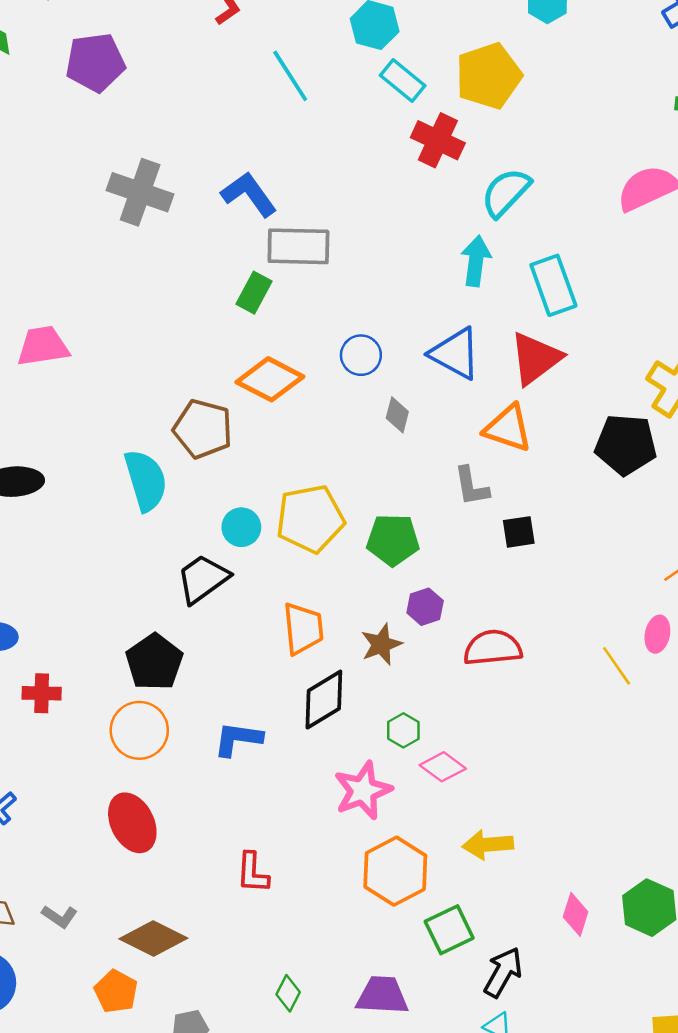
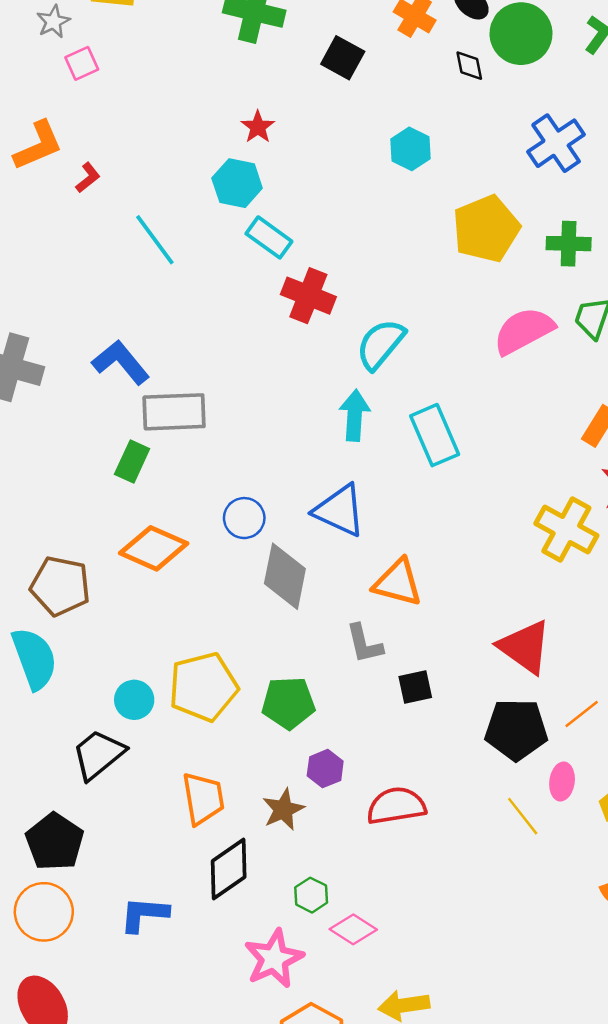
yellow pentagon: (489, 76) -> (486, 229), moved
red triangle: (536, 358) -> (525, 647), moved, turned -44
gray diamond: (397, 415) -> (285, 576), size x1.8
brown pentagon: (203, 429) -> (60, 586), moved
black pentagon: (626, 445) -> (516, 730), moved

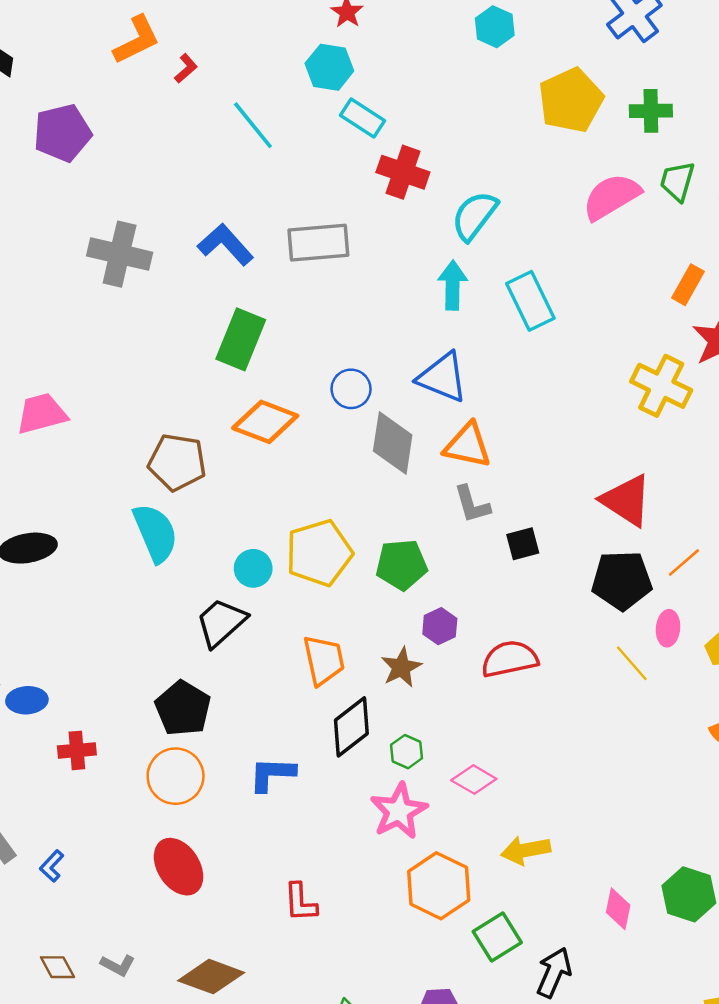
gray rectangle: (174, 412) -> (318, 243), moved
green rectangle: (132, 461) -> (241, 339), size x1.5
orange triangle: (398, 583) -> (468, 445), moved
green hexagon: (311, 895) -> (407, 752), moved

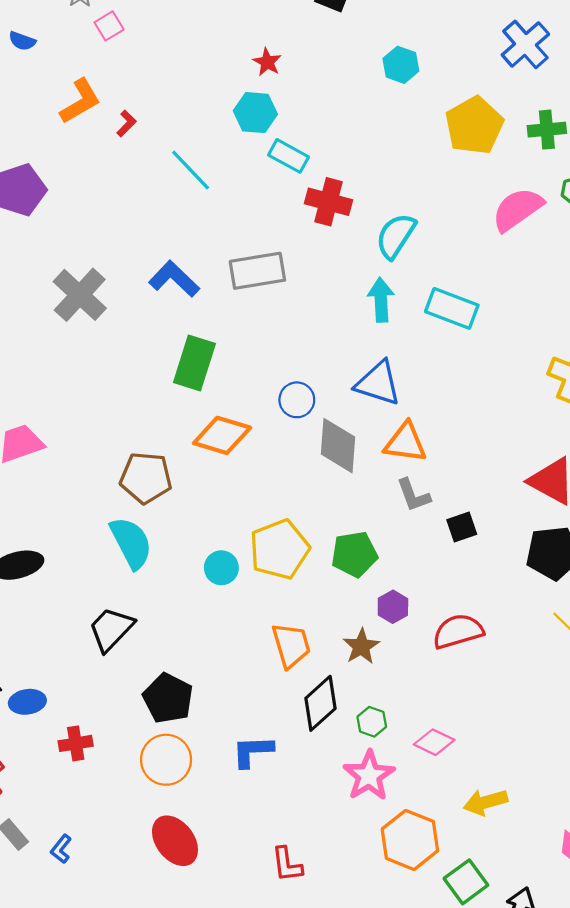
gray cross: (120, 254) -> (80, 295), turned 34
cyan rectangle: (530, 301) -> (452, 308), turned -39
black trapezoid: (221, 623) -> (111, 629), moved

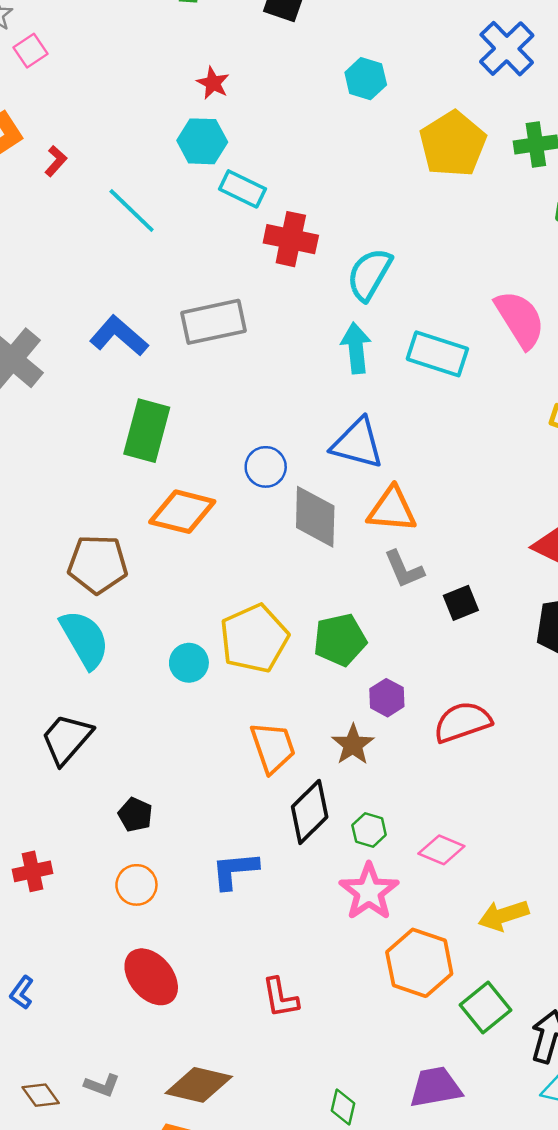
pink semicircle: (517, 209) -> (520, 319), moved, turned 96
black pentagon: (168, 698) -> (135, 815), size x0.6
orange circle: (166, 760) -> (136, 885), size x0.7

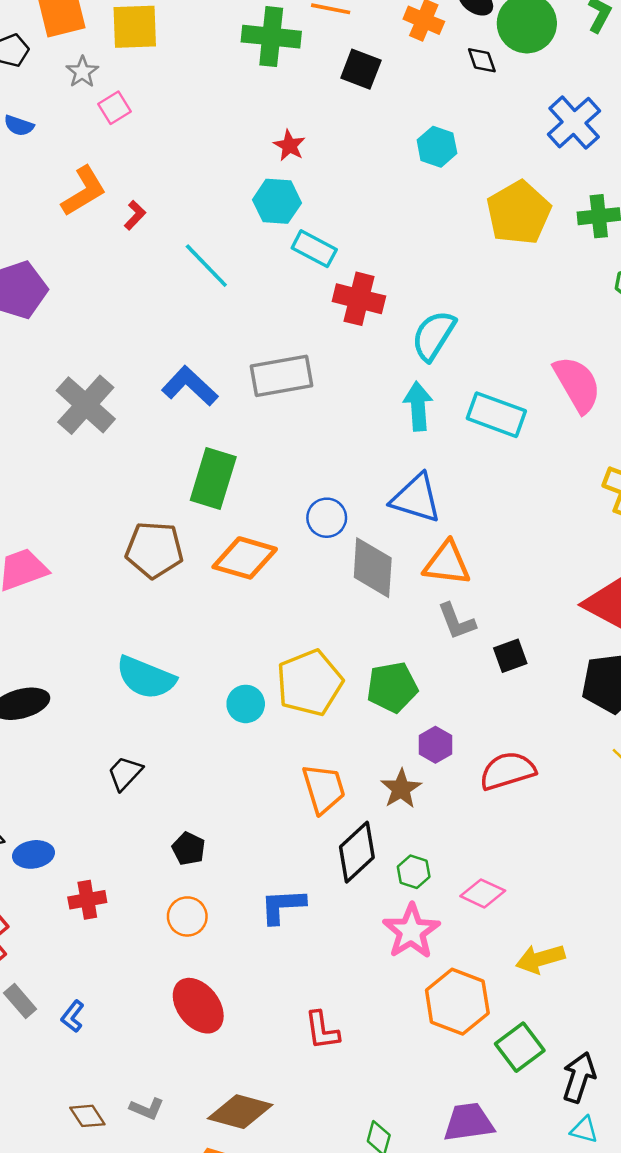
brown pentagon: (98, 564) -> (154, 550), moved
cyan semicircle: (85, 639) -> (146, 678), turned 140
black trapezoid: (67, 739) -> (125, 773), size x0.7

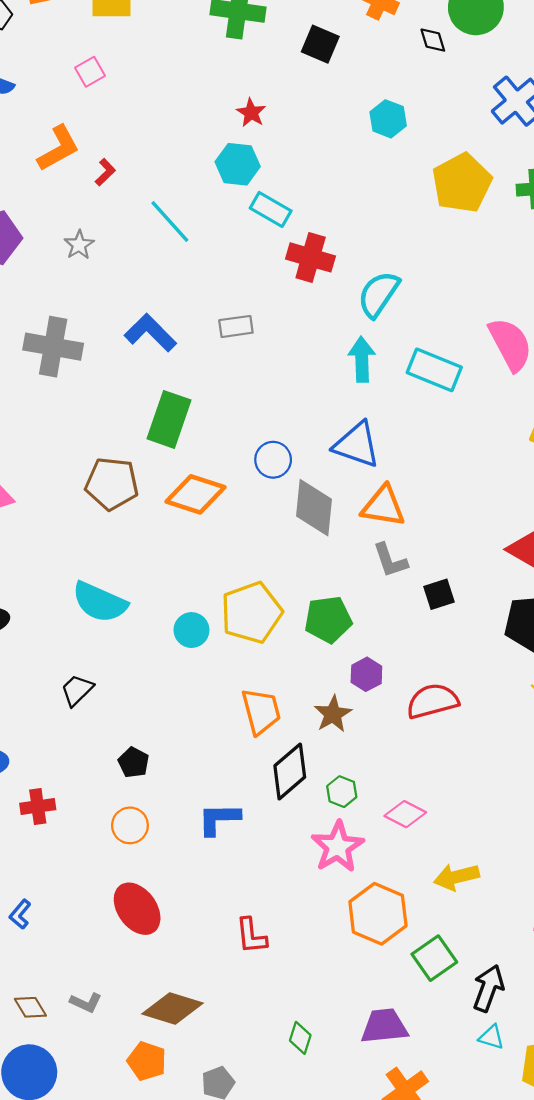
gray star: (82, 72) -> (79, 245), moved
gray rectangle: (281, 376) -> (236, 326), size x0.6
gray cross: (86, 405) -> (53, 347), turned -34

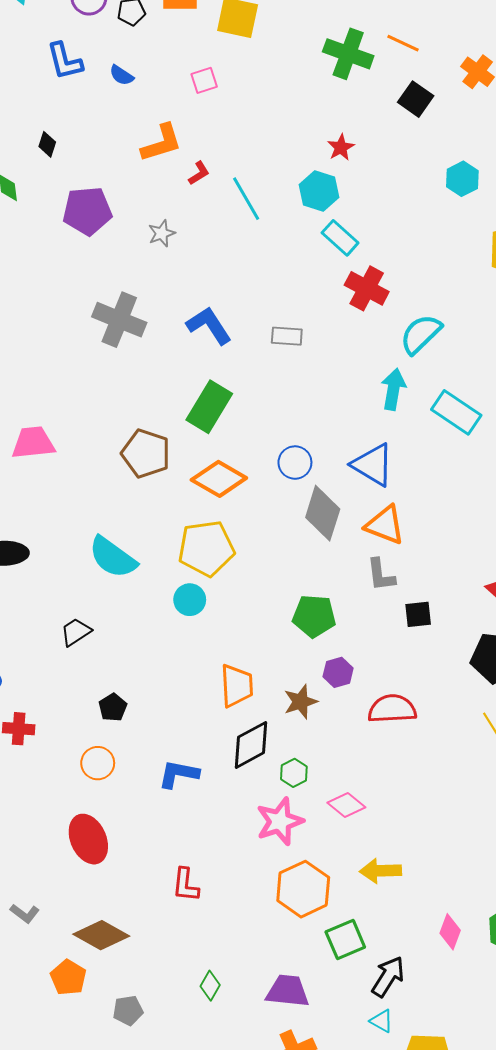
cyan line: (170, 221) -> (246, 199), moved
yellow pentagon: (252, 613) -> (206, 548), moved

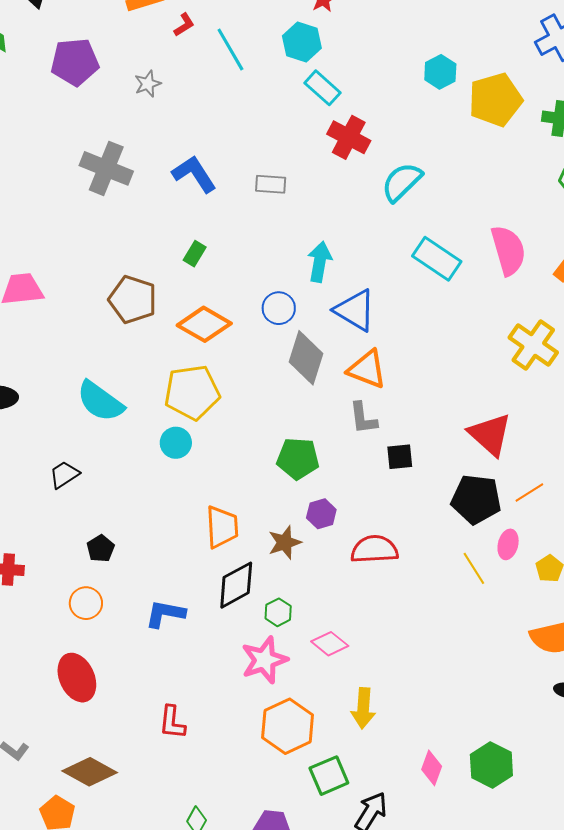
cyan hexagon: (462, 179) -> (440, 72), moved
cyan arrow: (393, 389) -> (320, 262), moved
green rectangle: (209, 407) -> (195, 254), size x0.5
yellow arrow: (380, 871) -> (363, 708), turned -84

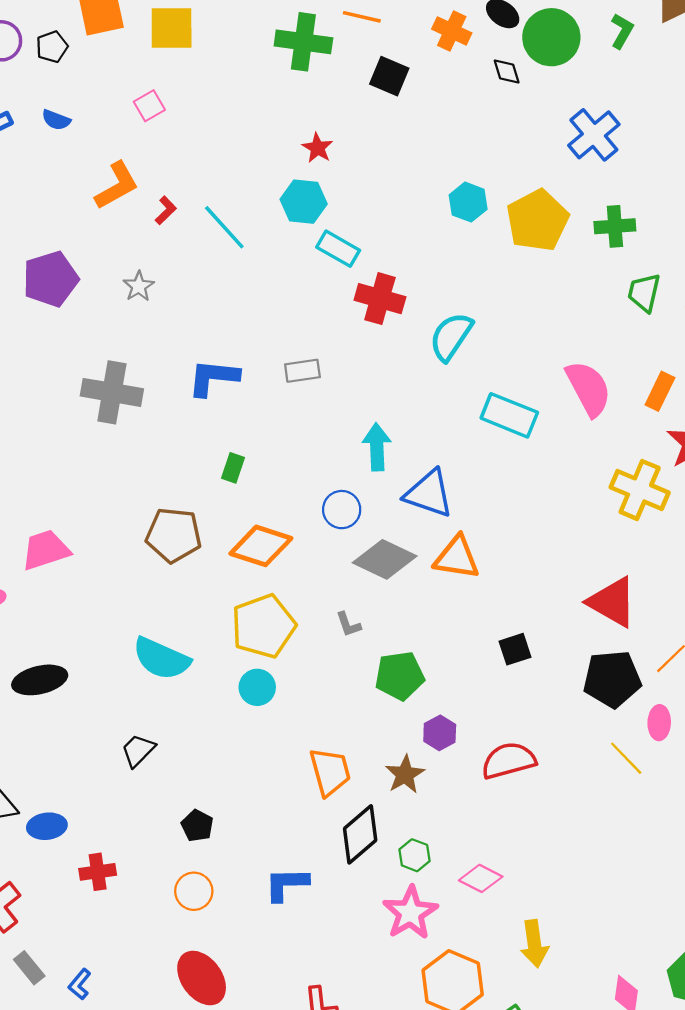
blue L-shape: (194, 174) -> (213, 378), turned -39
gray diamond: (306, 358) -> (385, 559), turned -70
gray L-shape: (363, 418) -> (348, 624), moved, size x0.7

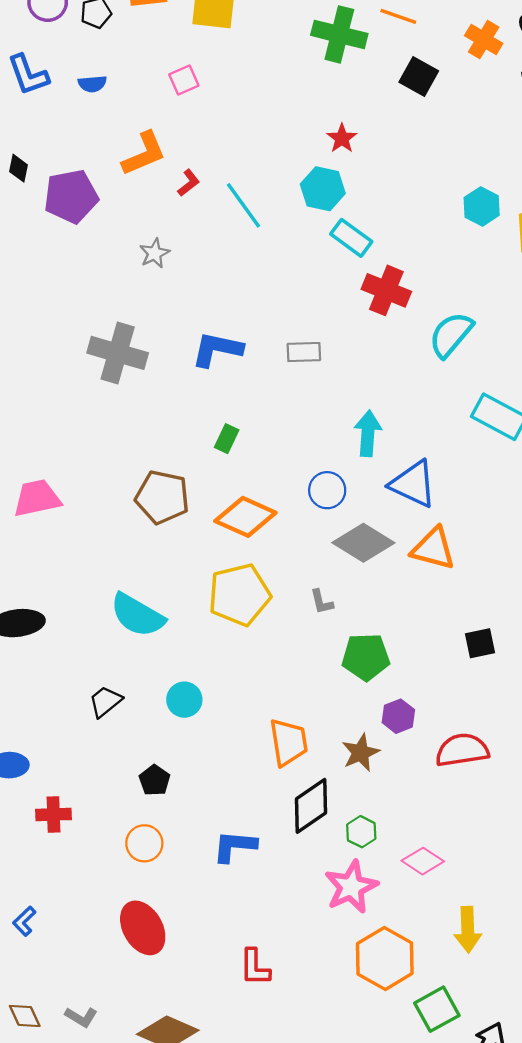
blue semicircle: (56, 120) -> (92, 84), turned -32
purple pentagon: (51, 279) -> (71, 196), moved
cyan circle: (257, 687) -> (184, 700), moved

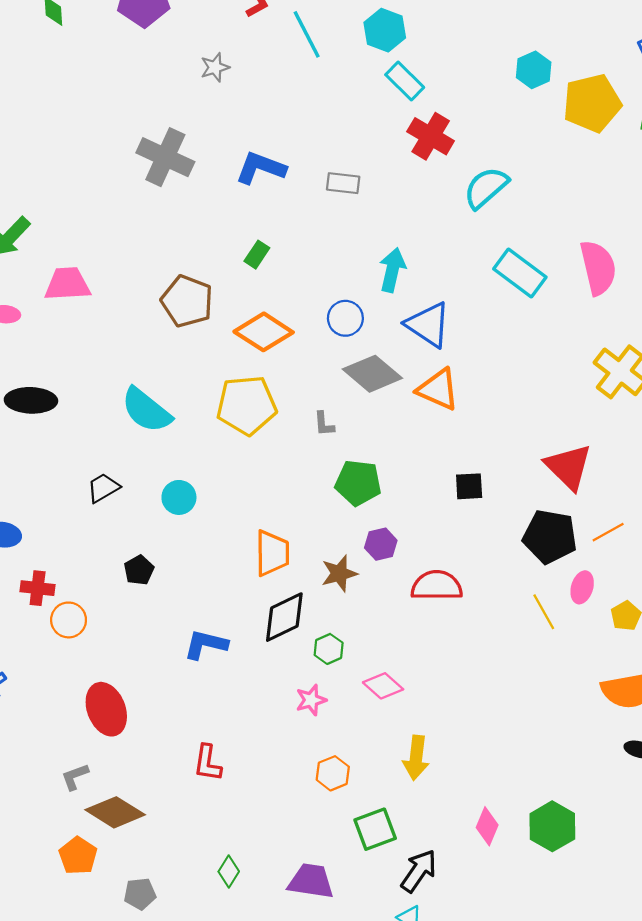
orange circle: (144, 843) -> (69, 620), moved
pink star: (351, 887) -> (311, 700), size x0.6
orange hexagon: (385, 959) -> (333, 773), size x0.6
gray L-shape: (81, 1017) -> (75, 777), moved, turned 120

